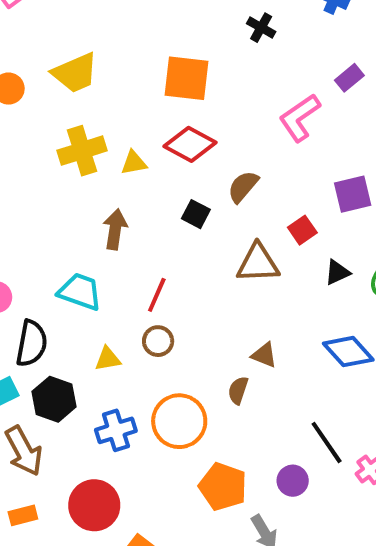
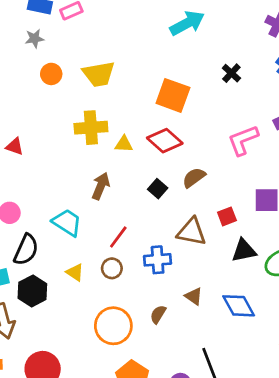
black triangle: (337, 272) -> (244, 251), size x1.4
brown triangle: (264, 355) -> (194, 296), moved
yellow triangle: (108, 359) -> (75, 272), turned 30
blue cross: (116, 430) -> (158, 260), moved

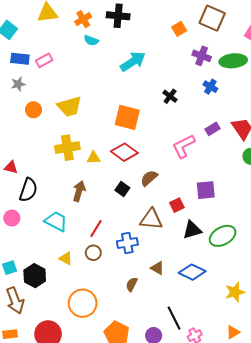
black semicircle: (26, 250) -> (28, 190), moved
blue diamond: (239, 306) -> (192, 272), turned -30
orange circle: (113, 326) -> (83, 303), moved

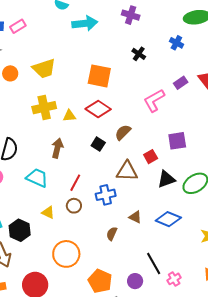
purple cross: (202, 56) -> (131, 15), moved
cyan arrow: (133, 62) -> (85, 23), moved, turned 30

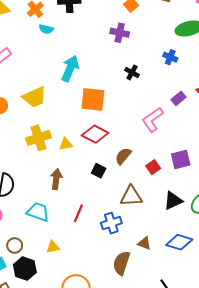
cyan arrow: (85, 23) -> (70, 68), moved, turned -55
red square: (151, 157) -> (153, 167), moved
brown circle: (74, 206) -> (15, 245), moved
yellow triangle: (48, 212) -> (53, 247), turned -32
brown semicircle: (112, 234) -> (121, 263), size x1.6

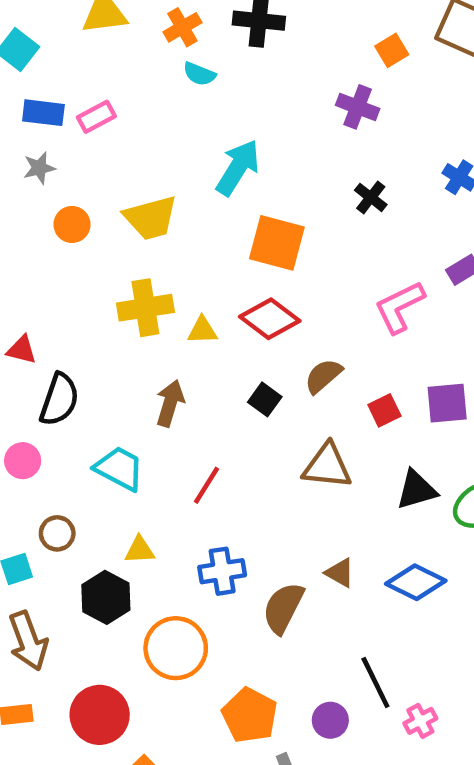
blue cross: (111, 223) -> (222, 571), moved
black hexagon: (25, 269) -> (106, 597), moved

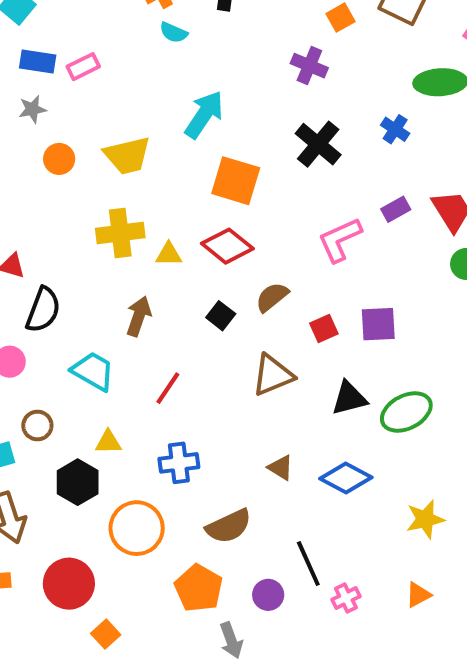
black cross: (371, 197) -> (318, 144), size x1.6
brown triangle: (327, 466) -> (273, 375), turned -30
brown semicircle: (283, 608) -> (229, 526), moved, turned -144

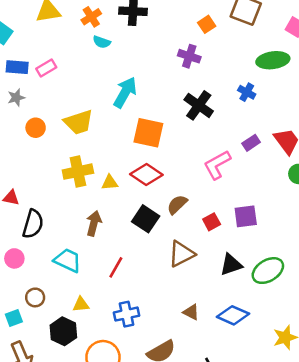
black square: (221, 316) -> (146, 219), size x1.5

